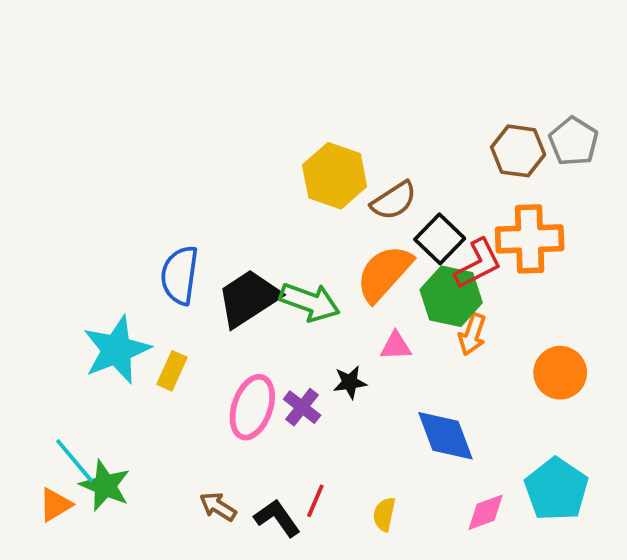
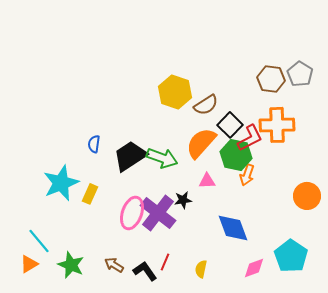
blue semicircle: (180, 275) -> (94, 144), size x0.6
orange circle: (560, 373) -> (307, 196), moved
purple cross: (302, 407) -> (158, 213), size x1.8
green star: (105, 486) -> (71, 265), moved

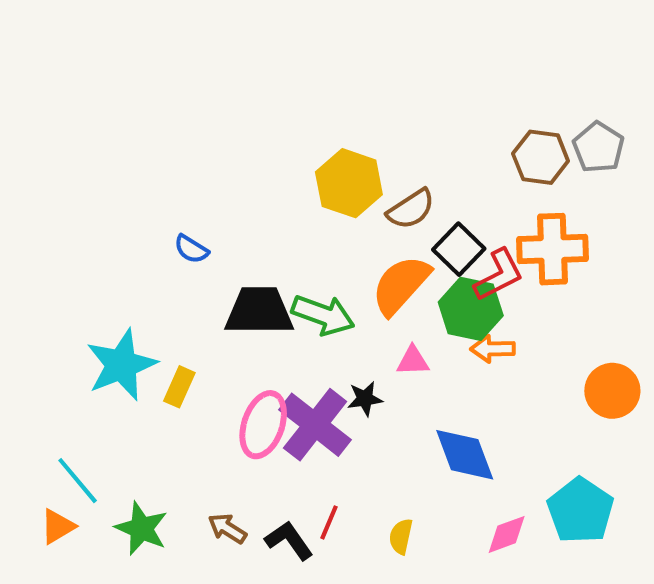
blue semicircle: (94, 144) -> (191, 249), moved, turned -66
black trapezoid: (130, 156) -> (259, 311), turned 33
orange arrow: (247, 175) -> (493, 349), turned 70

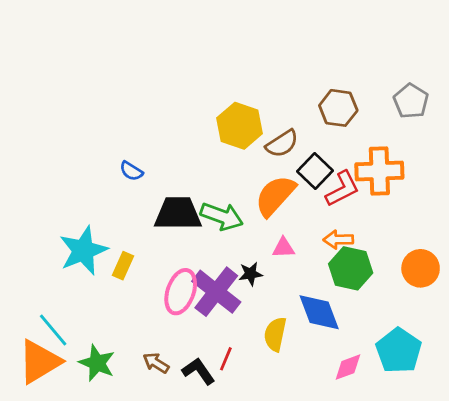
brown hexagon: (541, 157) -> (338, 108), moved
green hexagon: (471, 309) -> (351, 268), moved
orange triangle: (58, 526) -> (39, 362), size x1.8
yellow semicircle: (401, 536) -> (275, 334), moved, size x1.4

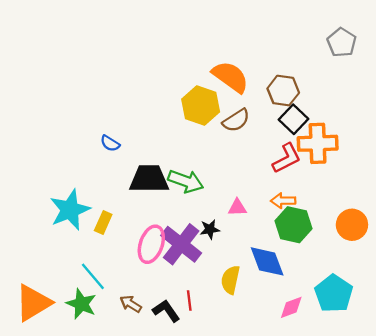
gray pentagon: (411, 101) -> (342, 42), moved
black square: (315, 171) -> (293, 119), moved
orange semicircle: (275, 196) -> (230, 77), moved, turned 84
cyan line: (53, 330) -> (93, 276), moved
red line: (226, 359) -> (189, 300), turned -30

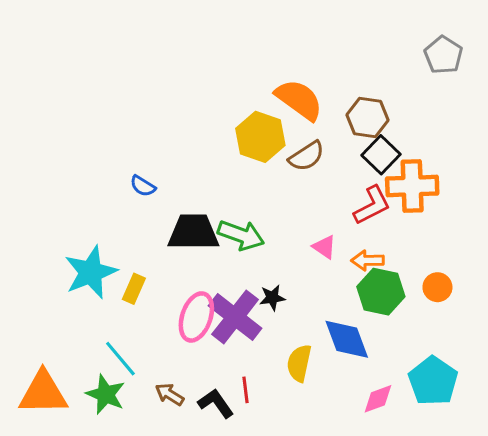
pink triangle: (237, 208) -> (324, 247), moved, turned 36
orange circle: (352, 225) -> (437, 287), moved, size x0.7
orange triangle: (33, 303) -> (43, 393), turned 30

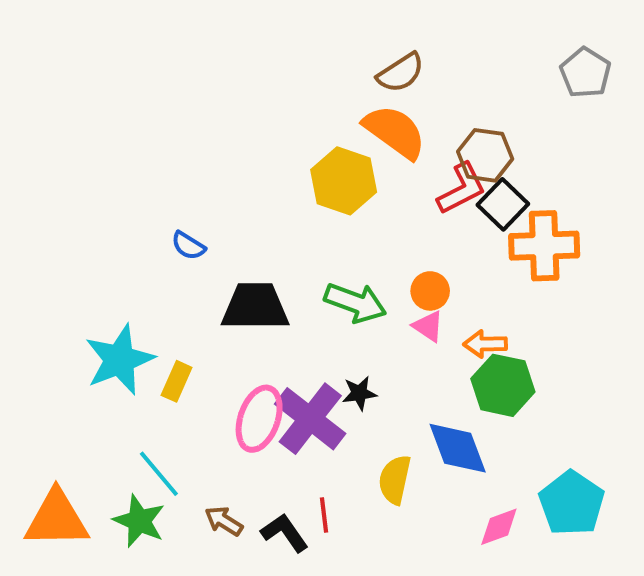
brown semicircle: (307, 156) -> (401, 73), moved
red L-shape: (372, 205) -> (462, 189), moved
green arrow: (241, 235) -> (355, 303), moved
orange circle: (437, 287) -> (430, 291), moved

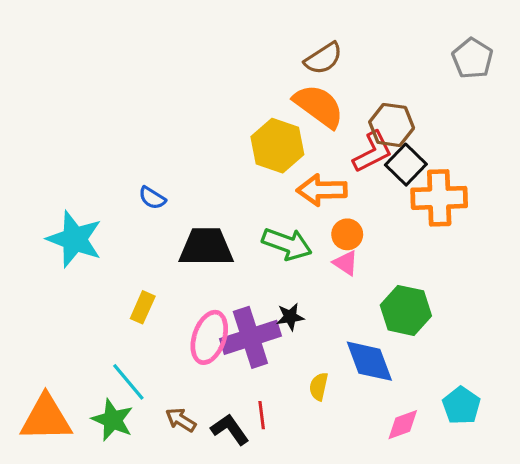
orange arrow: (485, 344) -> (322, 190), moved, size x1.4
cyan star: (120, 360) -> (74, 239), moved, turned -30
purple cross: (310, 419) -> (250, 337), turned 34
yellow semicircle: (395, 480) -> (319, 387), size x0.7
cyan pentagon: (572, 503) -> (461, 406), size x0.7

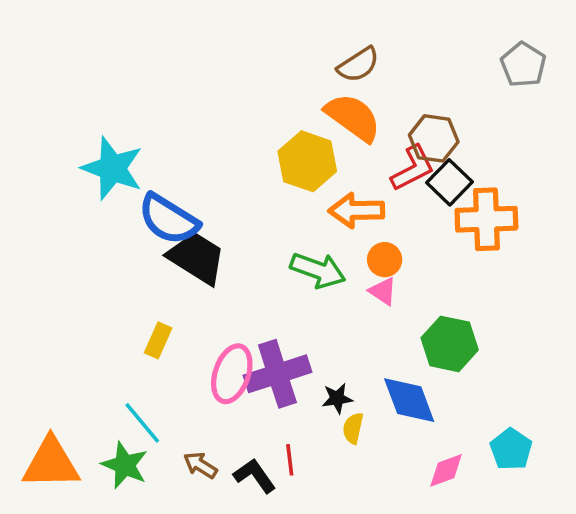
blue semicircle: (152, 198) -> (169, 219), size x2.0
cyan star: (74, 239) -> (112, 168), moved
black trapezoid: (206, 247) -> (197, 258), moved, turned 32
black star: (290, 317) -> (337, 398), moved

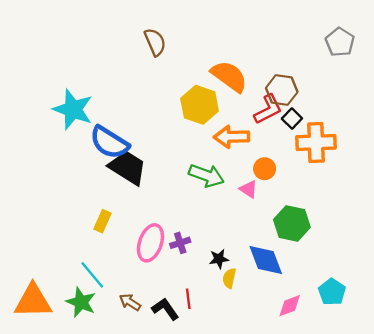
brown semicircle: (358, 65) -> (155, 42), moved, turned -80
black square: (450, 182) -> (292, 119), size x0.7
orange circle: (385, 260) -> (265, 169), moved
purple cross: (277, 374) -> (180, 243), size x0.5

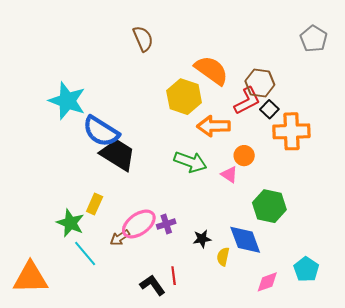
pink ellipse: (150, 243) -> (139, 224), turned 36
yellow semicircle: (229, 278) -> (223, 257), moved
green star: (81, 302) -> (70, 223), moved
brown arrow: (130, 302) -> (120, 238), moved, turned -66

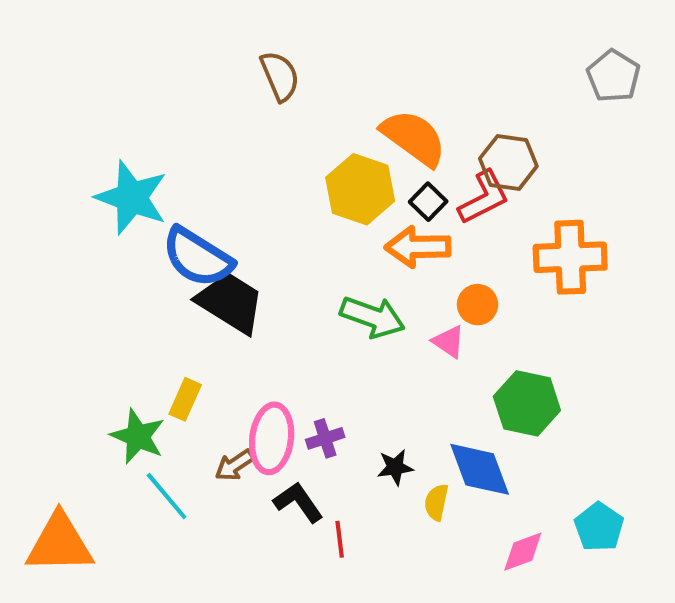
black square: (269, 109) -> (428, 202), moved
pink ellipse: (139, 224) -> (272, 438), turned -48
black L-shape: (152, 285) -> (298, 502), moved

